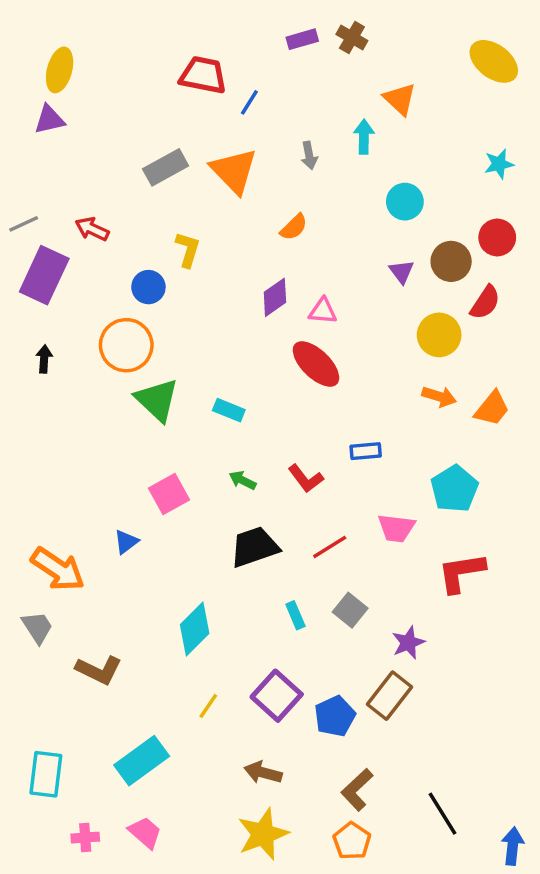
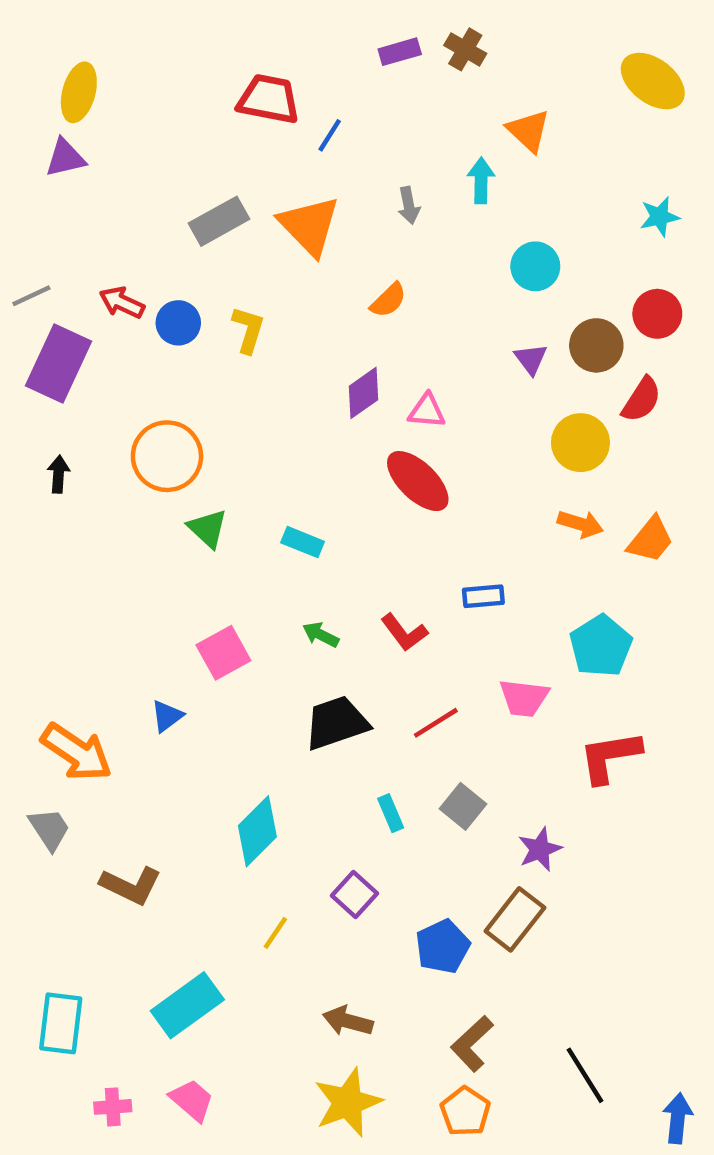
blue circle: (148, 287) -> (178, 323), moved
green triangle: (157, 400) -> (208, 528), size x0.7
purple square: (277, 696) -> (355, 895), moved, size x0.7

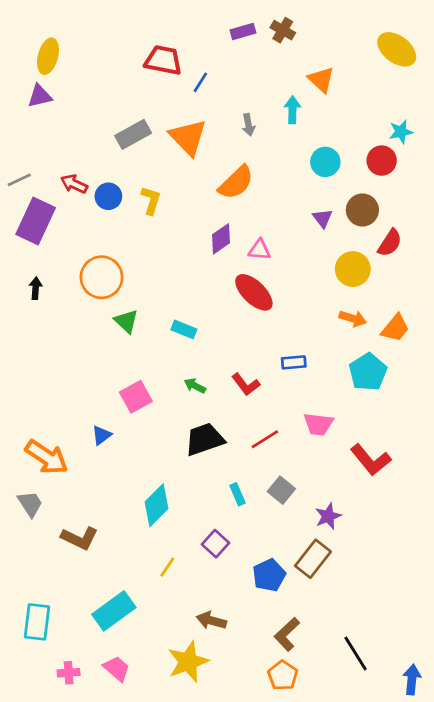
orange semicircle: (388, 300) -> (236, 183), size x1.6
red circle: (657, 314) -> (382, 161), moved
cyan pentagon: (601, 646) -> (368, 372), moved
red L-shape: (610, 757) -> (371, 460), turned -120
yellow star: (348, 1102) -> (188, 662), moved

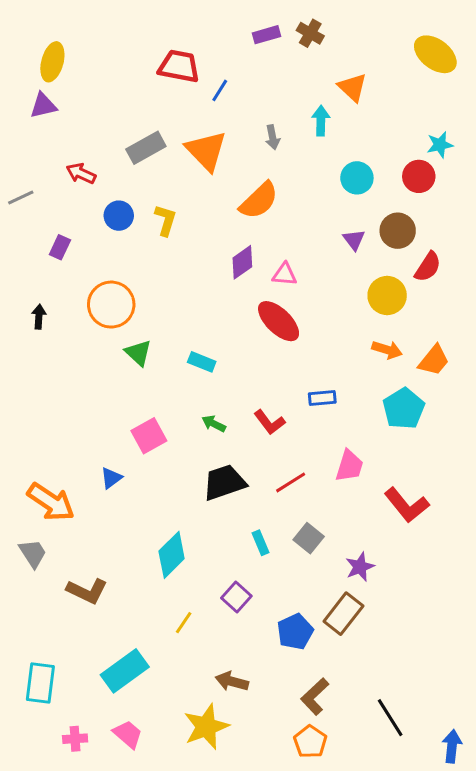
red arrow: (74, 184) -> (81, 173), moved
purple rectangle: (36, 221) -> (60, 247), moved, size x0.5
pink trapezoid: (318, 424) -> (349, 466), turned -80

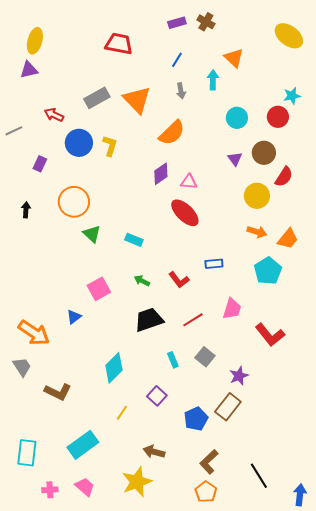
blue line: (220, 90) -> (177, 60), moved
blue circle: (119, 216) -> (79, 143), size x1.4

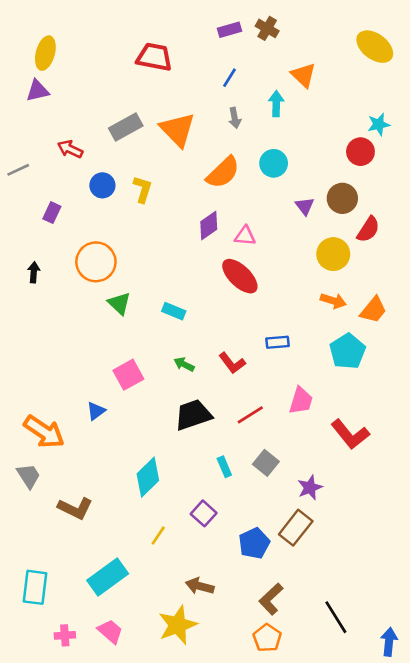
cyan circle: (237, 118) -> (274, 163), moved
blue circle: (79, 143) -> (102, 185), size x0.7

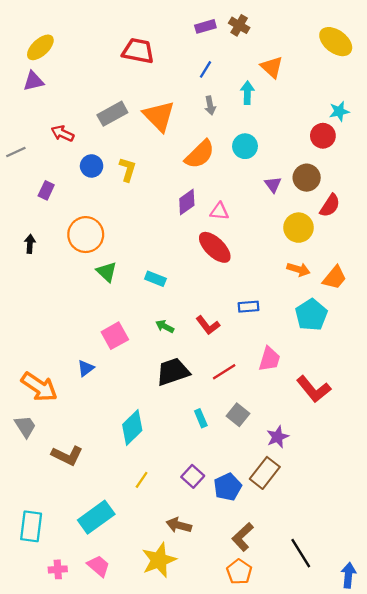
yellow ellipse: (45, 53) -> (40, 47), turned 32
purple square: (204, 513) -> (193, 476), moved

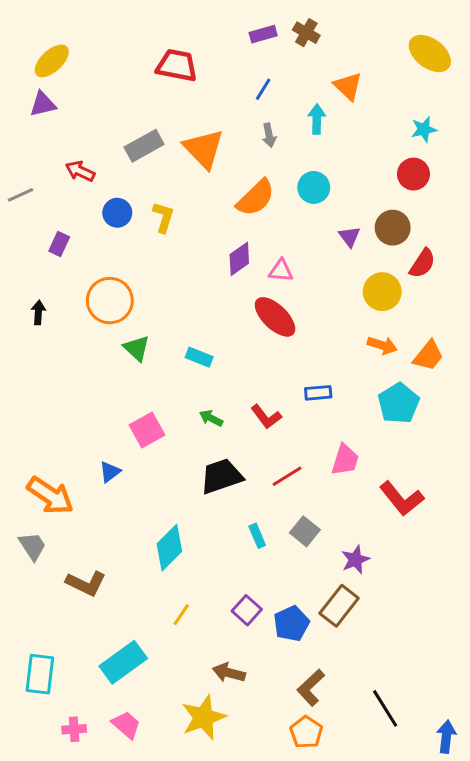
cyan star: (339, 111) -> (424, 129), moved

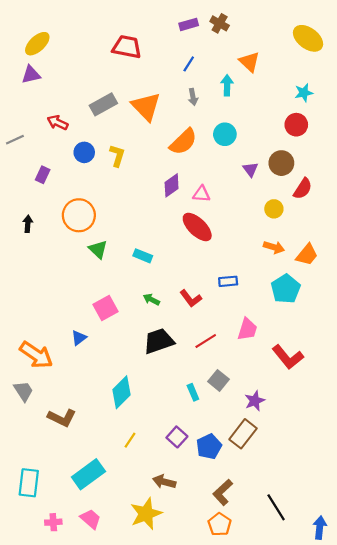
yellow circle: (382, 292) -> (274, 209), size x0.7
cyan rectangle: (257, 536) -> (193, 392), moved

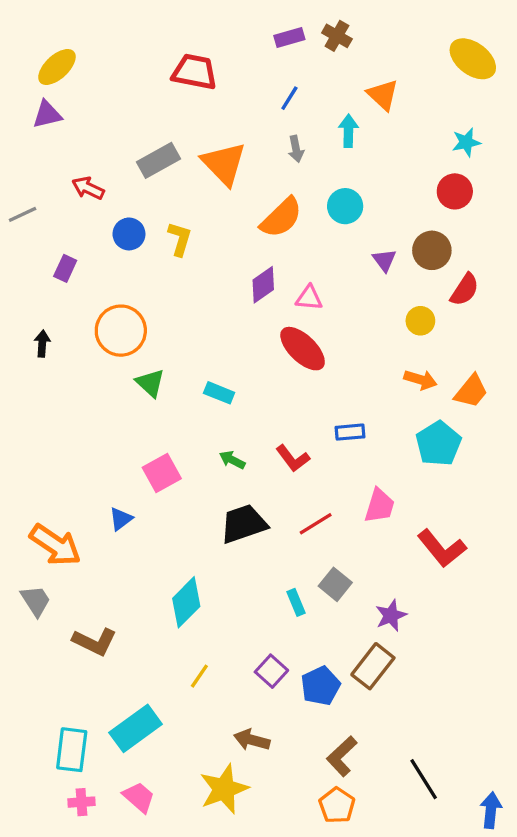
cyan rectangle: (29, 483) -> (72, 750), moved

